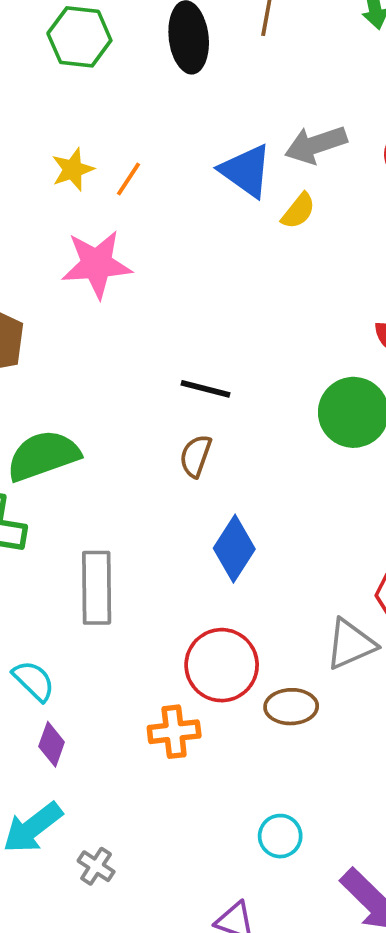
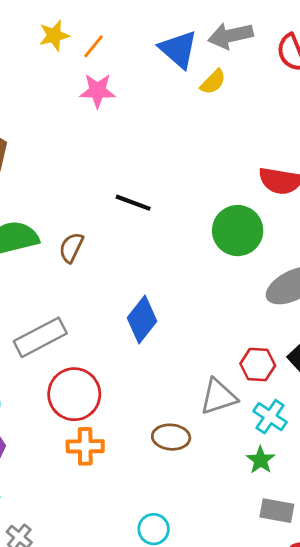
pink star: (97, 264) -> (98, 91), moved, size x0.7
brown semicircle: (196, 456) -> (71, 248), moved
gray rectangle: (97, 588) -> (40, 337), turned 57
red circle: (222, 665) -> (74, 394), moved

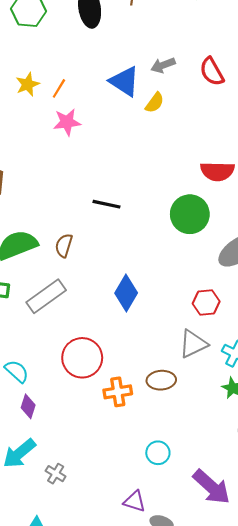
gray arrow: (230, 36) -> (163, 65), size x0.7
gray rectangle: (40, 337) -> (46, 296), moved
red hexagon: (258, 365) -> (206, 302), moved
orange cross: (85, 446) -> (118, 392), moved

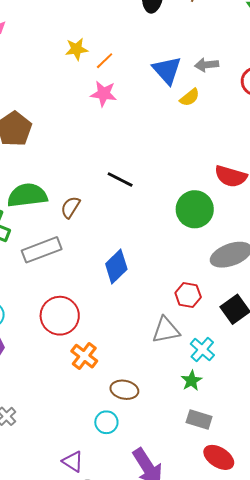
brown ellipse: (161, 380) -> (124, 390), moved
orange cross: (118, 392) -> (84, 356), turned 32

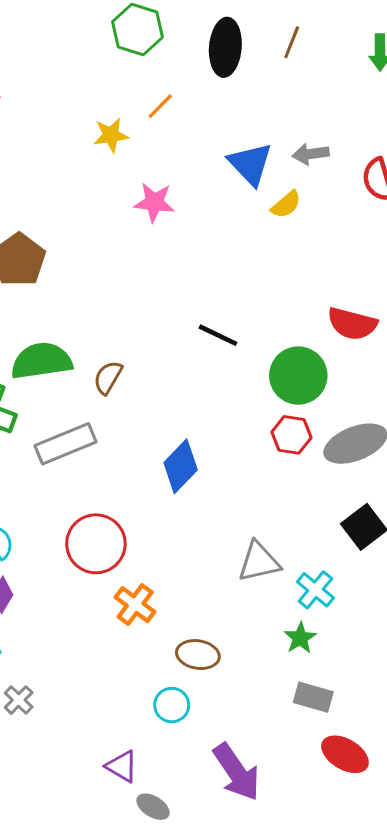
orange line: (105, 61) -> (160, 106), moved
black line: (120, 180) -> (218, 335), moved
red hexagon: (188, 295) -> (291, 435), moved

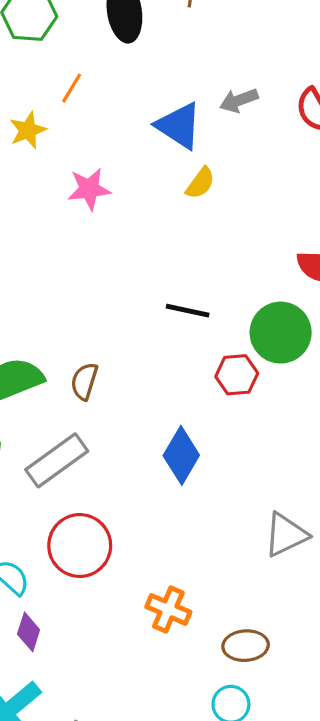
yellow semicircle: (286, 205) -> (200, 183), moved
red hexagon: (291, 435) -> (237, 375), moved
red circle: (96, 544) -> (80, 546), moved

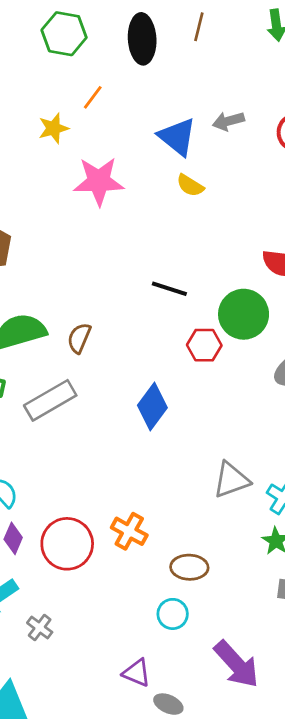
yellow semicircle: (200, 183) -> (190, 185), turned 80
pink star: (89, 189) -> (99, 181), size x1.4
red circle: (80, 546) -> (67, 544), moved

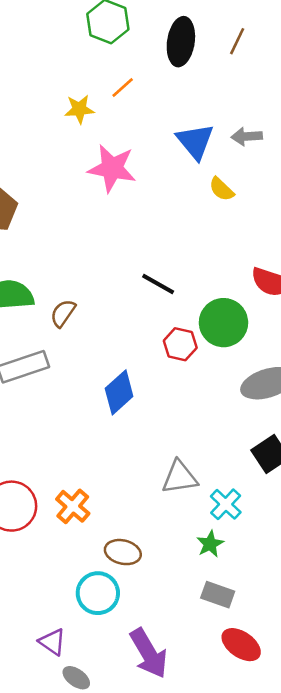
yellow semicircle: (190, 185) -> (221, 189), moved
cyan circle: (173, 614) -> (98, 593), size x1.4

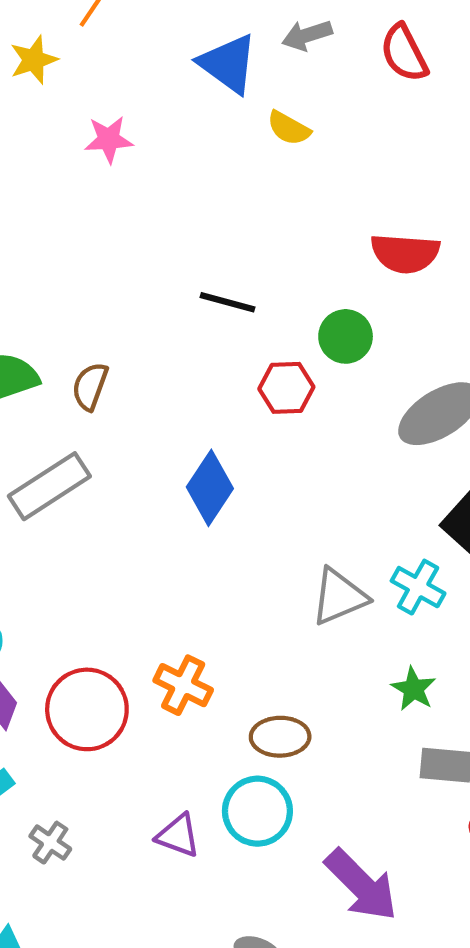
pink star: (112, 168) -> (109, 139), size x0.6
green circle: (223, 323) -> (346, 336), size x0.7
cyan cross: (226, 504) -> (418, 587), moved
purple triangle: (52, 642) -> (178, 836), moved

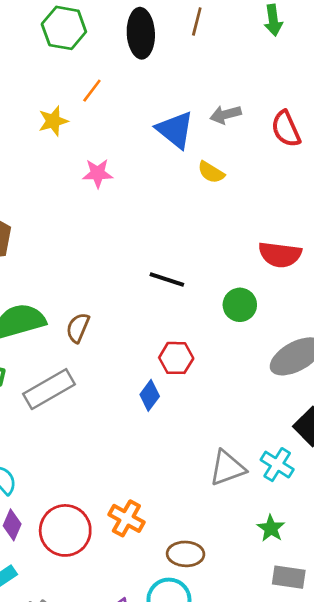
red hexagon: (286, 388) -> (176, 358), moved
blue diamond: (210, 488) -> (150, 395), size x0.7

